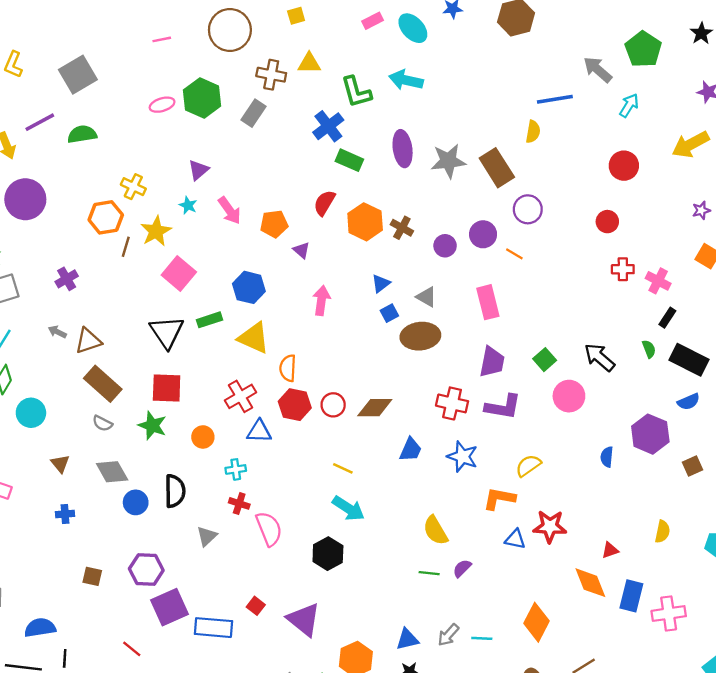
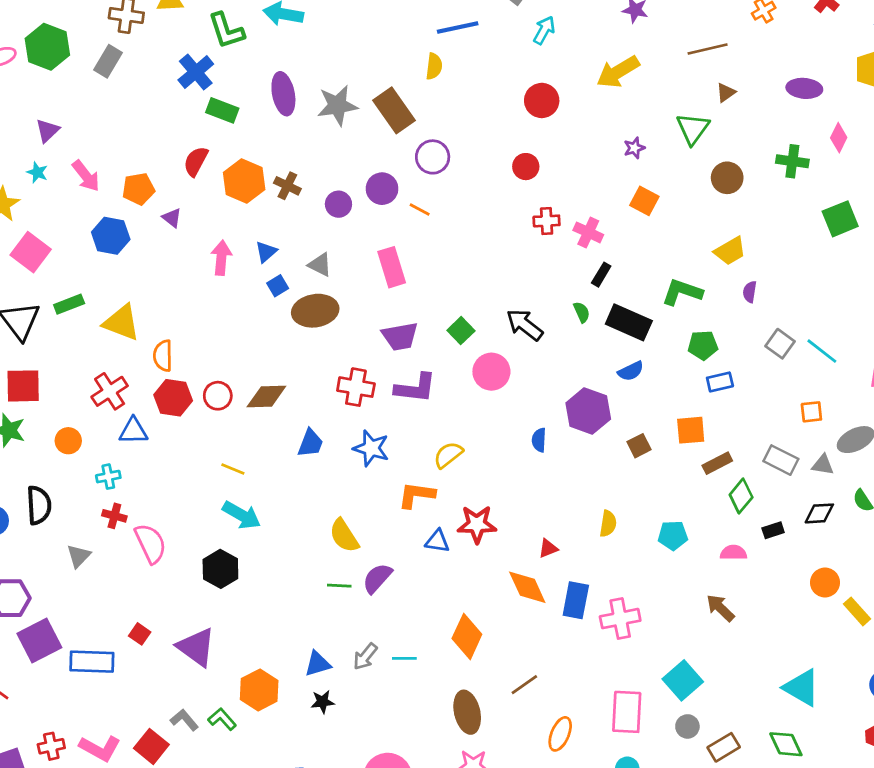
blue hexagon: (249, 287) -> (111, 236), moved
pink arrow: (321, 300) -> (221, 258), moved
purple trapezoid: (492, 362) -> (400, 336), turned 72
purple semicircle: (462, 568) -> (377, 578), size x1.4

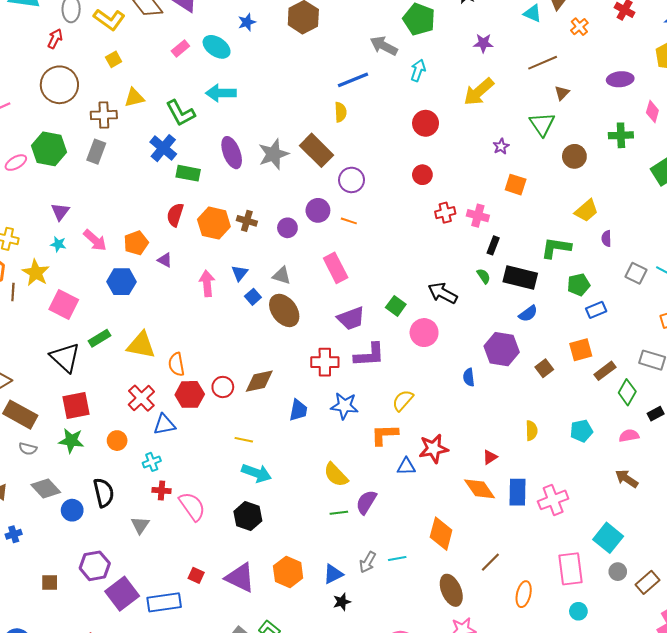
brown ellipse: (315, 311) -> (284, 310), turned 72
orange hexagon: (259, 690) -> (288, 572), moved

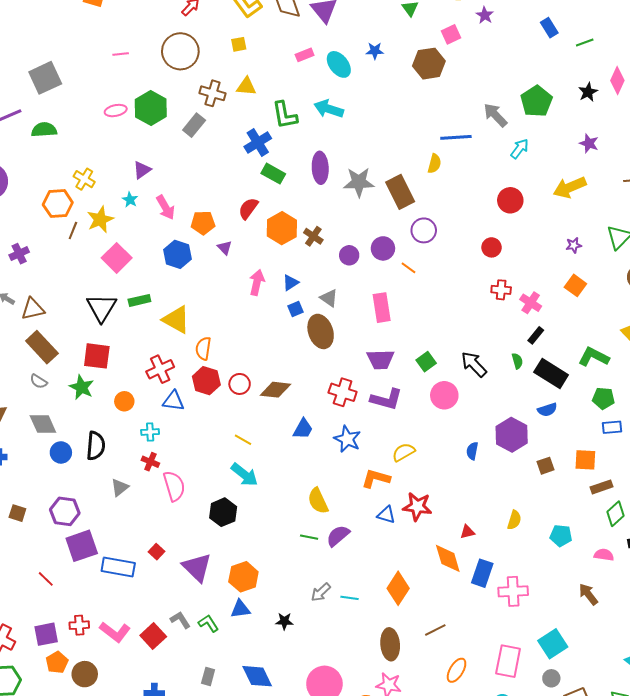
blue triangle: (333, 574) -> (240, 609), moved

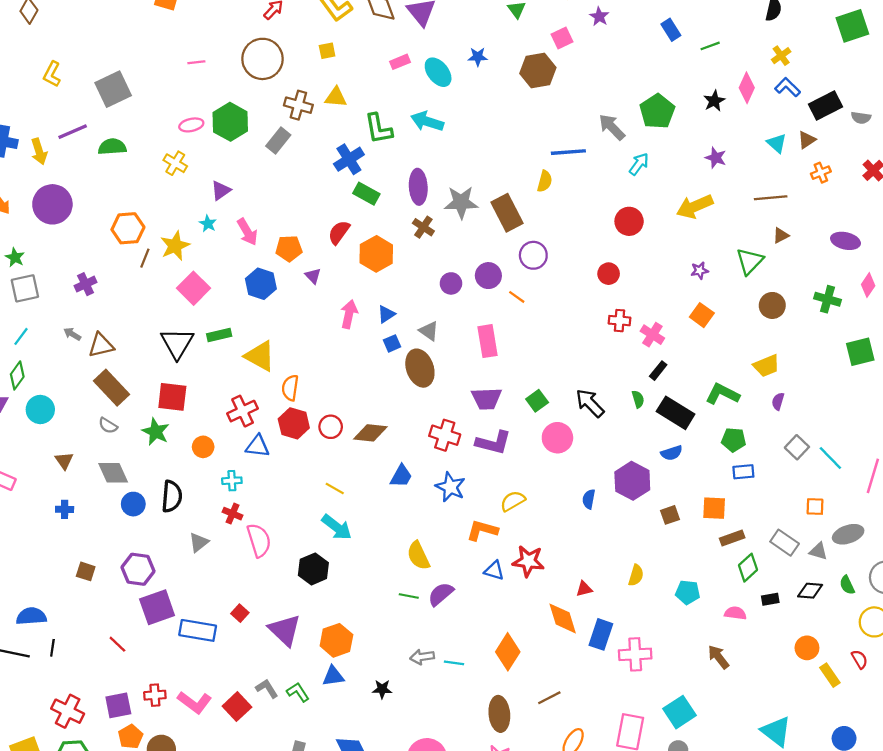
yellow cross: (84, 179) -> (175, 163), moved
brown cross: (313, 236) -> (423, 227), moved
gray arrow: (321, 592) -> (422, 657), turned 35

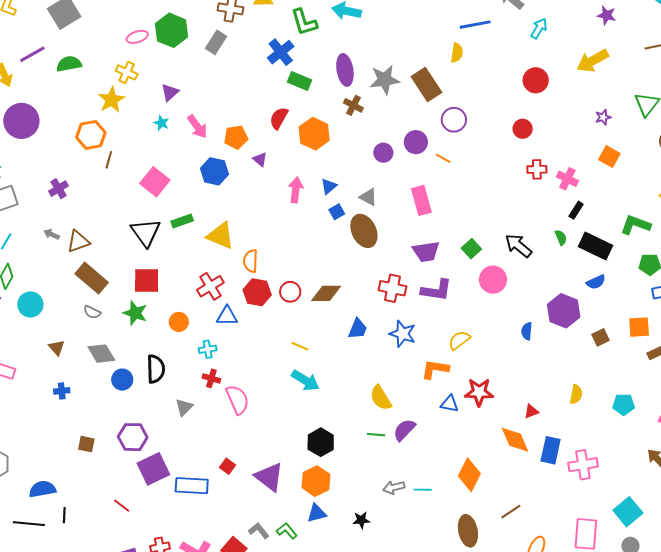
yellow star: (175, 246) -> (111, 100), moved
black hexagon: (313, 569) -> (321, 442), moved

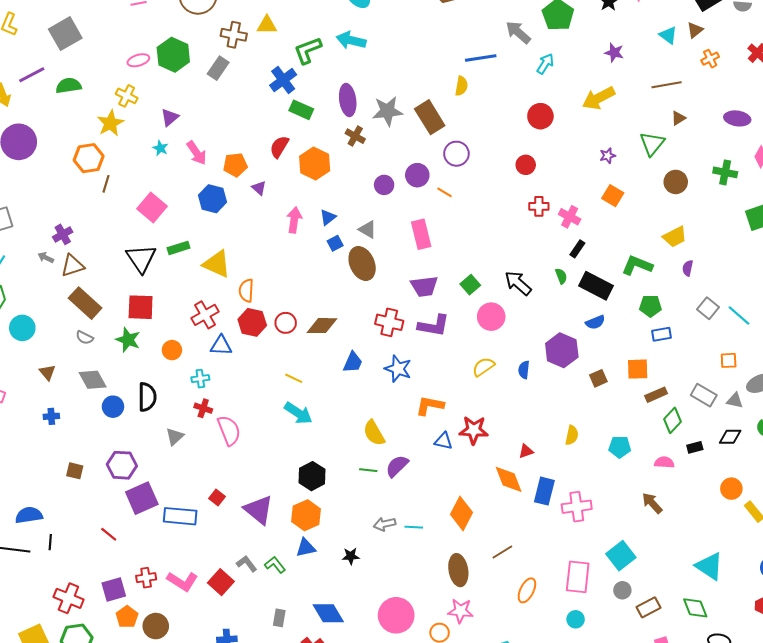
green L-shape: (304, 22) -> (308, 50), turned 84
purple cross: (59, 189) -> (63, 234), moved
yellow semicircle: (459, 340) -> (483, 367), moved

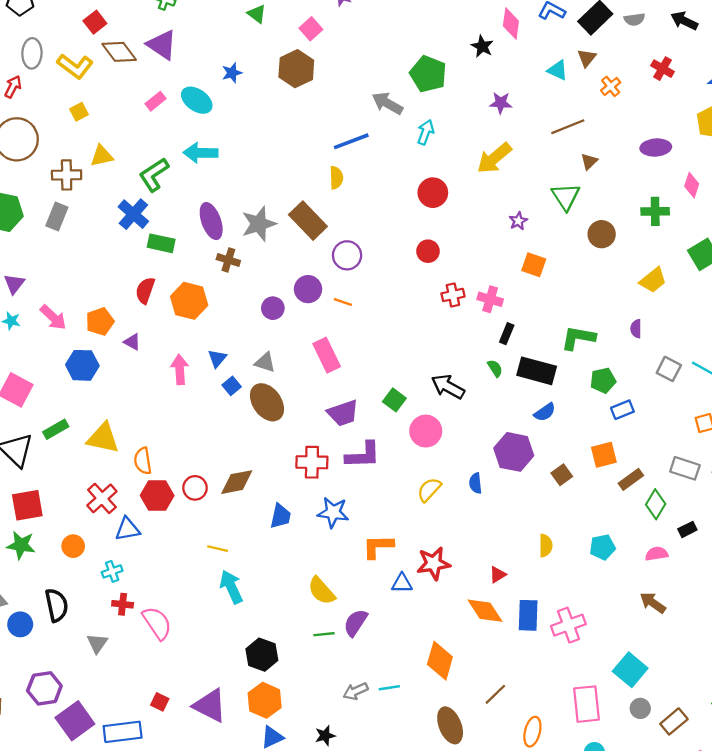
yellow trapezoid: (675, 237) -> (653, 280), moved
cyan arrow: (298, 413) -> (231, 587), turned -136

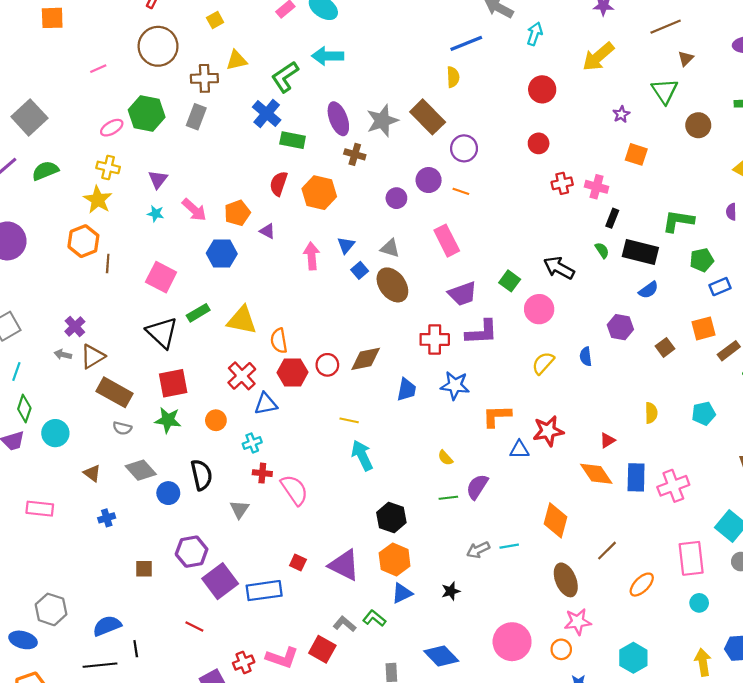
purple hexagon: (514, 452) -> (620, 327), size x0.7
yellow semicircle: (322, 591) -> (445, 458), size x0.6
orange ellipse: (532, 732) -> (642, 585), turned 32

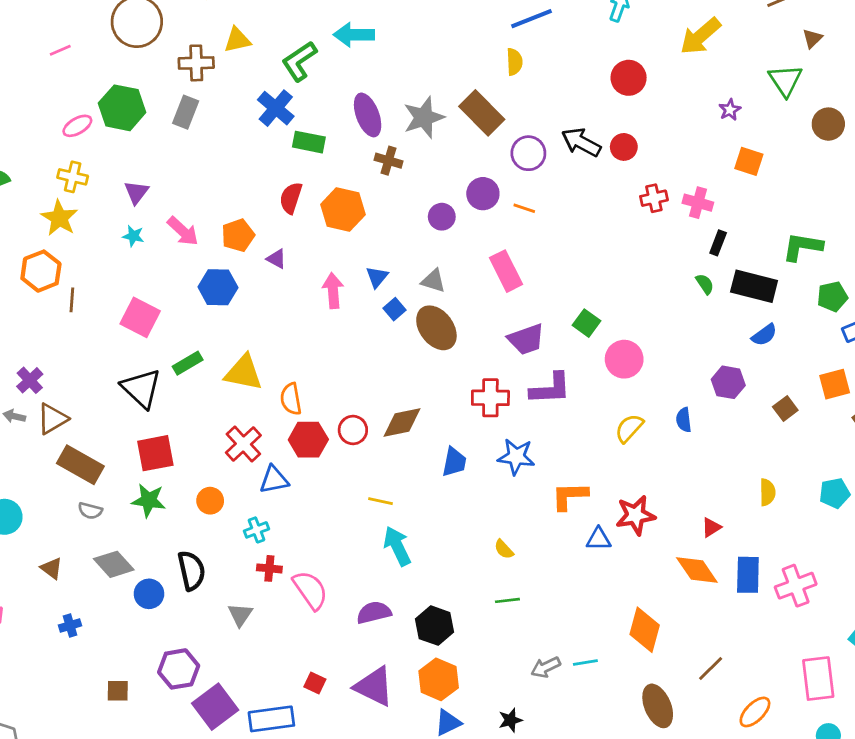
black arrow: (559, 268) -> (581, 142), moved
purple semicircle: (477, 487) -> (374, 612), moved, turned 44

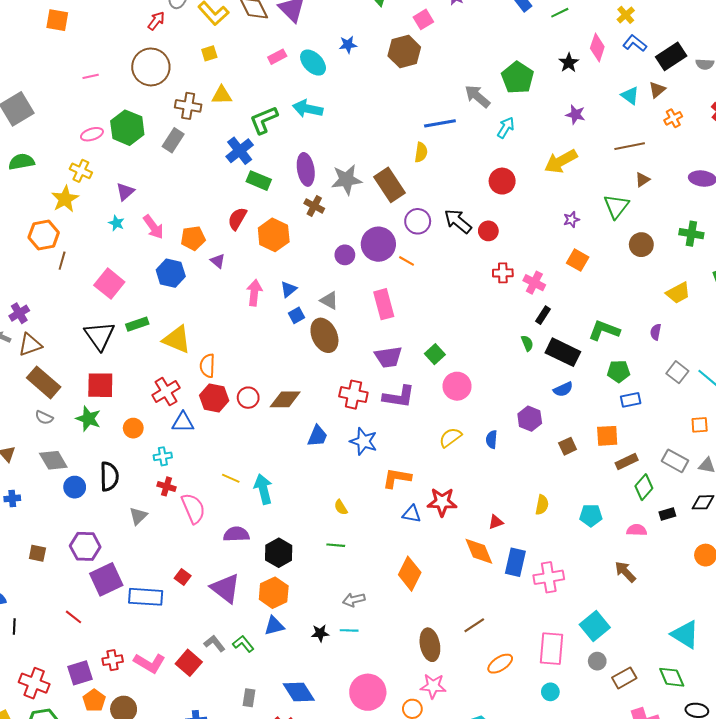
purple circle: (483, 194) -> (378, 244), size x1.4
yellow line: (381, 501) -> (231, 478), moved
orange diamond: (645, 630) -> (410, 574), moved
cyan line: (585, 663) -> (349, 630), moved

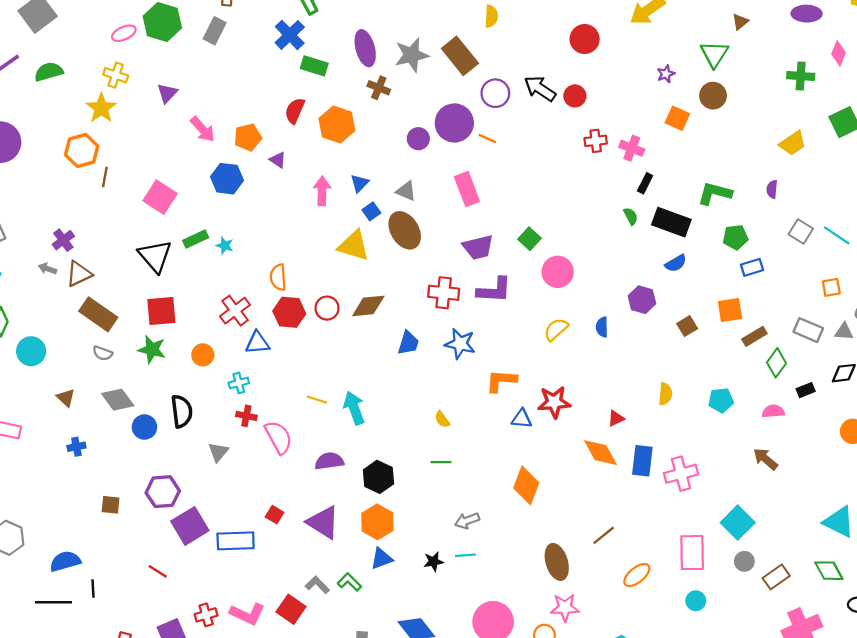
cyan star: (116, 223) -> (225, 246), moved
brown circle: (641, 245) -> (713, 96), moved
yellow triangle: (177, 339) -> (354, 246), moved

